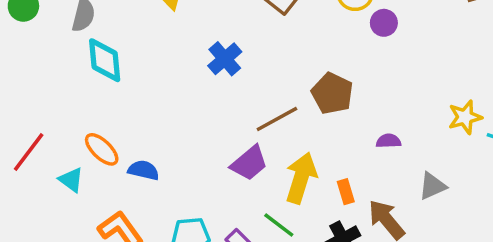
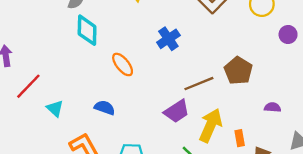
purple circle: (384, 23) -> (288, 34), moved
orange ellipse: (102, 149) -> (123, 64), moved

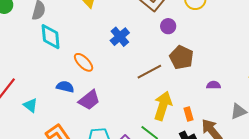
purple circle: (288, 34) -> (168, 26), moved
blue semicircle: (105, 108) -> (65, 87), moved
purple trapezoid: (177, 111) -> (89, 100), moved

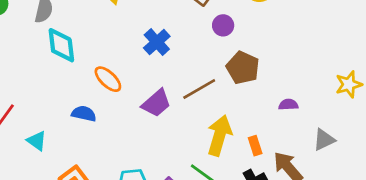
purple trapezoid: (89, 100) -> (156, 103), moved

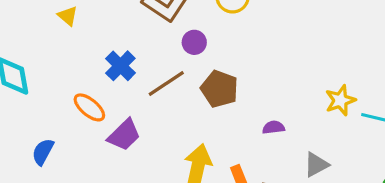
orange ellipse: (108, 79) -> (89, 107), moved
brown line: (199, 89) -> (166, 83), moved
blue semicircle: (84, 114) -> (43, 152), turned -70

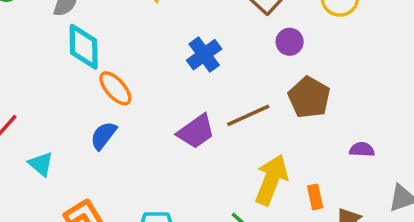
brown line: (166, 83) -> (248, 115), moved
orange ellipse: (89, 107) -> (115, 88), moved

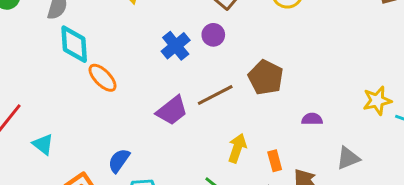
purple circle: (290, 42) -> (213, 35), moved
blue semicircle: (103, 136) -> (119, 161), moved
yellow arrow: (271, 180) -> (237, 148), size x0.7

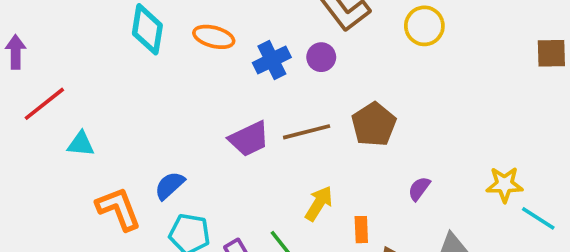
orange ellipse: (103, 78) -> (214, 37), moved, turned -44
purple semicircle: (312, 119) -> (419, 189), turned -66
cyan triangle: (43, 144) -> (81, 144), turned -45

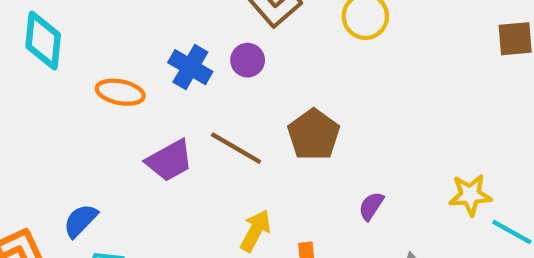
orange ellipse: (214, 37) -> (120, 92), moved
blue cross: (272, 60) -> (190, 67), turned -30
brown line: (307, 132) -> (236, 148), turned 48

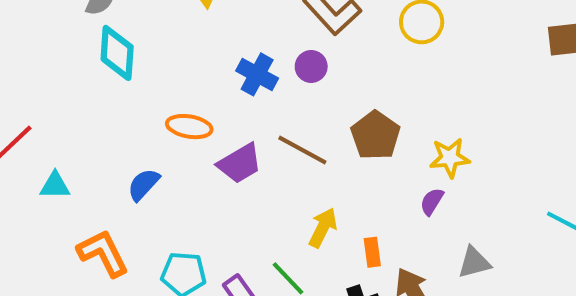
orange ellipse: (120, 92) -> (189, 127), moved
yellow star: (470, 195) -> (450, 158), moved
blue semicircle: (80, 221) -> (143, 184), moved

